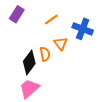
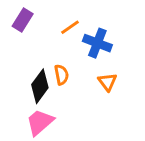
blue cross: (83, 29) -> (97, 43), moved
orange triangle: (61, 44) -> (107, 82), moved

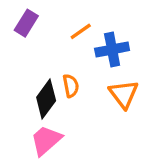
blue cross: (97, 43) -> (112, 49), turned -32
orange triangle: (107, 82) -> (124, 94), size x1.4

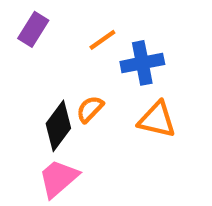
orange semicircle: (71, 86) -> (90, 109), turned -125
orange triangle: (124, 94) -> (157, 120), turned -40

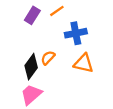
purple rectangle: (33, 29) -> (32, 15), moved
orange line: (102, 40) -> (57, 11), moved

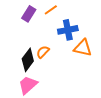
orange triangle: (84, 63) -> (83, 48), moved

